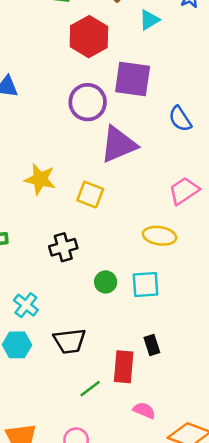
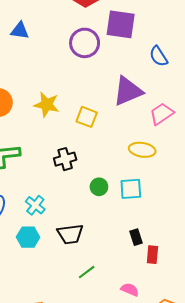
purple triangle: (118, 145) -> (128, 91), moved
red rectangle: (124, 367) -> (152, 255), moved, size x0.7

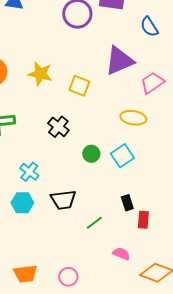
black cross: (65, 159) -> (58, 127), turned -35
cyan square: (131, 189) -> (122, 156), turned -30
green line: (87, 272) -> (94, 223), moved

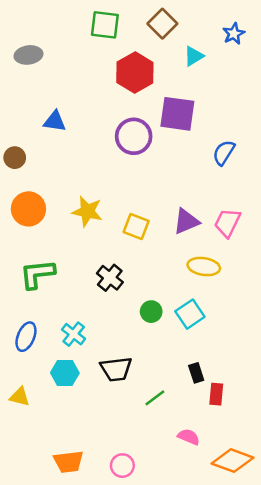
blue semicircle: (149, 27) -> (224, 153), turned 65
purple triangle: (119, 61) -> (186, 221), moved, size x0.7
pink trapezoid: (152, 83) -> (228, 223), turned -30

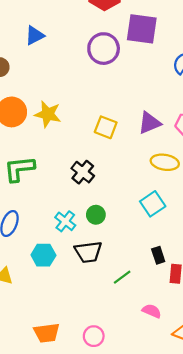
blue triangle: (55, 121) -> (35, 35), turned -35
yellow star: (87, 211) -> (48, 114), moved
green circle: (151, 312) -> (96, 215), moved
cyan cross: (74, 334) -> (65, 221), moved

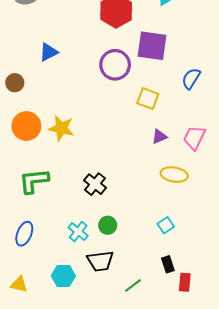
purple triangle: (149, 123) -> (159, 137), size x0.7
yellow square: (106, 127) -> (148, 99), moved
cyan square: (153, 204) -> (166, 225), moved, size x0.7
cyan hexagon: (43, 255) -> (63, 276), moved

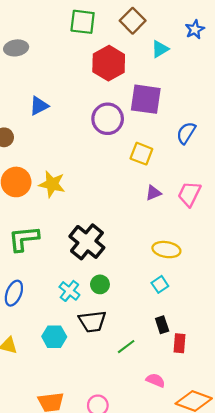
yellow ellipse: (174, 175) -> (166, 250), moved
black cross: (95, 184) -> (87, 242), size x1.5

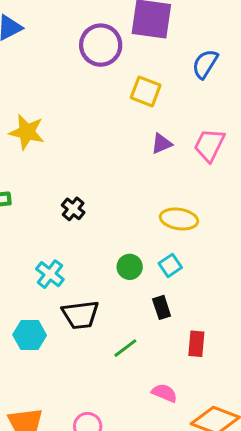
black cross: (87, 242) -> (73, 209), size x0.5
green circle: (100, 284) -> (130, 267), moved
black rectangle: (162, 325) -> (162, 307), moved

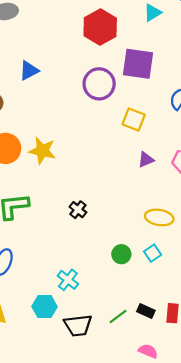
cyan cross: (50, 274) -> (68, 280), moved
black rectangle: (162, 307) -> (146, 311), moved, turned -48
black trapezoid: (80, 315) -> (78, 325), moved

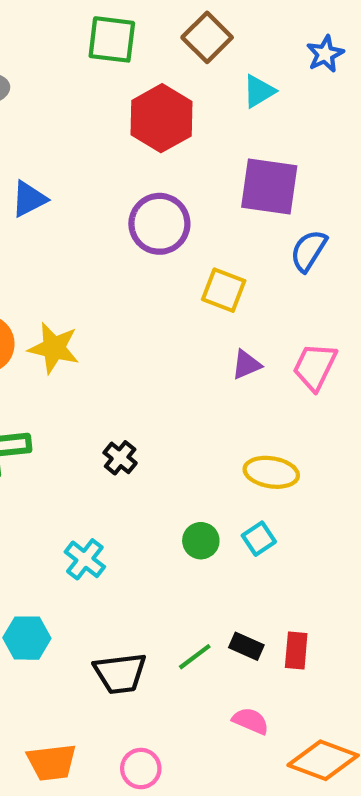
purple square: (138, 64) -> (269, 187), moved
cyan cross: (68, 280) -> (85, 559), moved
cyan hexagon: (45, 307) -> (27, 638), moved

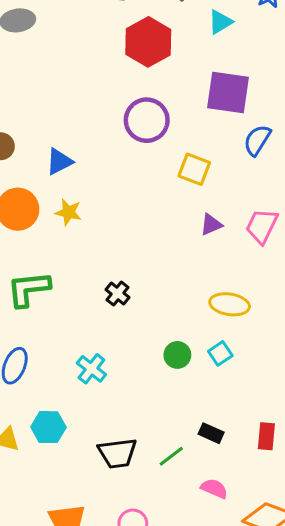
blue triangle: (29, 199) -> (59, 162), moved
yellow star: (54, 348) -> (68, 212), size x0.7
red rectangle: (296, 650) -> (266, 436), moved
green line: (195, 657) -> (171, 456), moved

